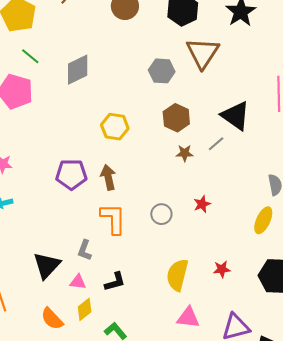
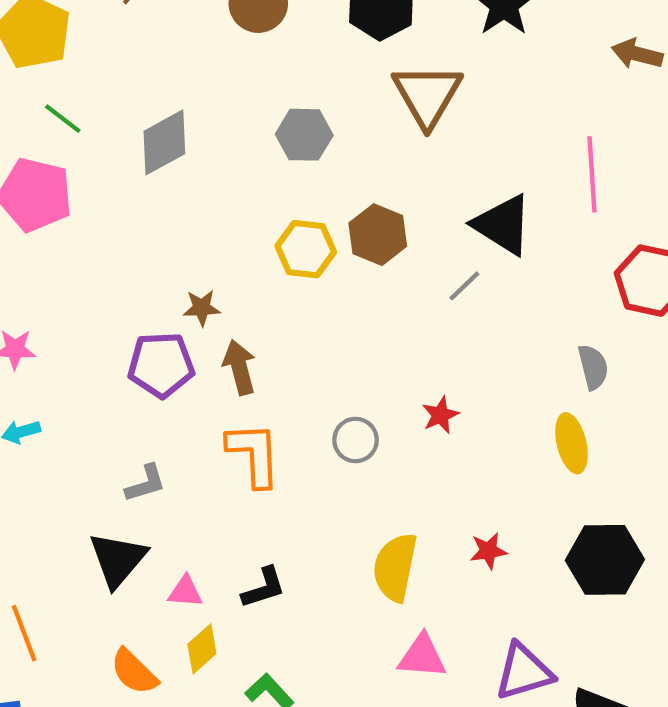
gray hexagon: (162, 71) -> (304, 135), moved
yellow hexagon: (115, 127) -> (306, 249), moved
brown star: (185, 153) -> (202, 308), moved
yellow ellipse: (263, 220) -> (572, 443), turned -36
gray L-shape: (85, 250) -> (146, 483), moved, turned -125

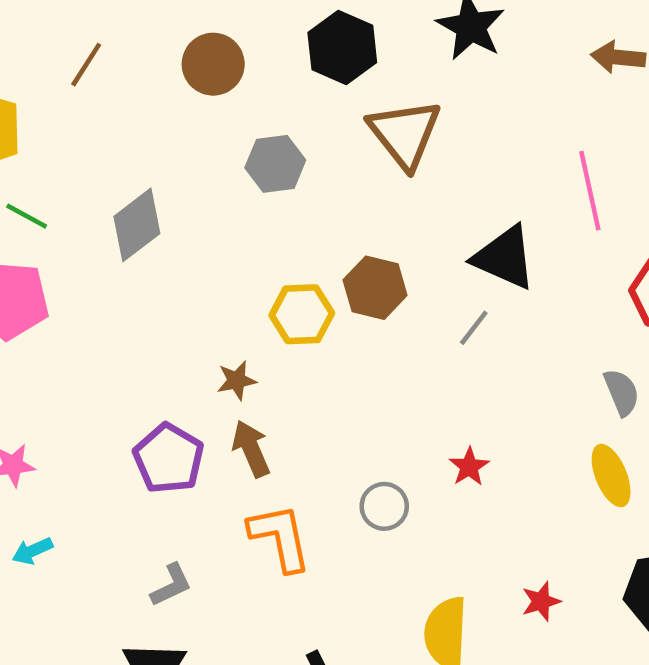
gray hexagon: (304, 135) -> (275, 164), moved
brown star: (202, 308) -> (237, 380), moved
purple pentagon: (161, 365) -> (169, 458), turned -30

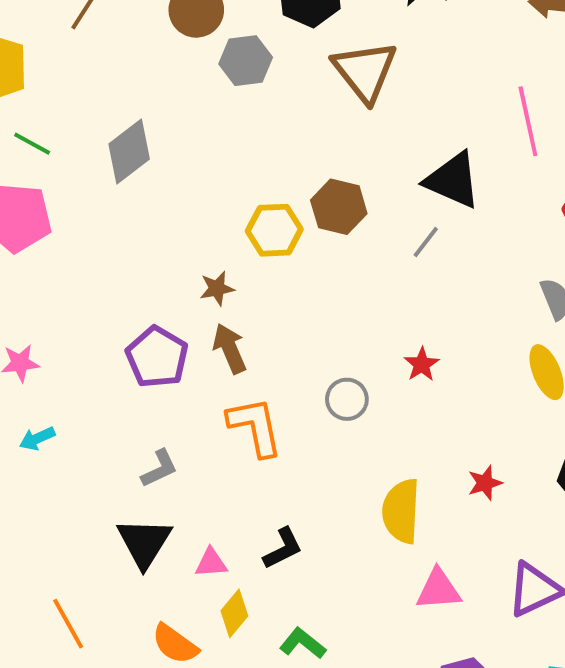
gray hexagon: (275, 164) -> (246, 61), moved

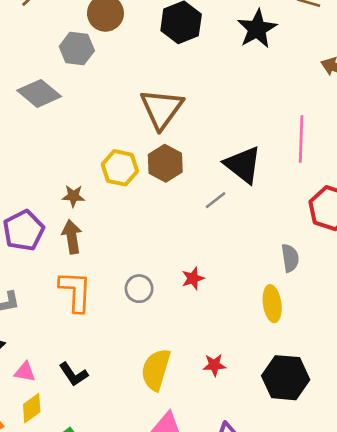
gray hexagon: (246, 61) -> (77, 49), moved
brown triangle: (365, 71) -> (162, 109), moved
gray diamond: (129, 152) -> (39, 93), turned 63
black L-shape: (283, 548) -> (73, 374), turned 68

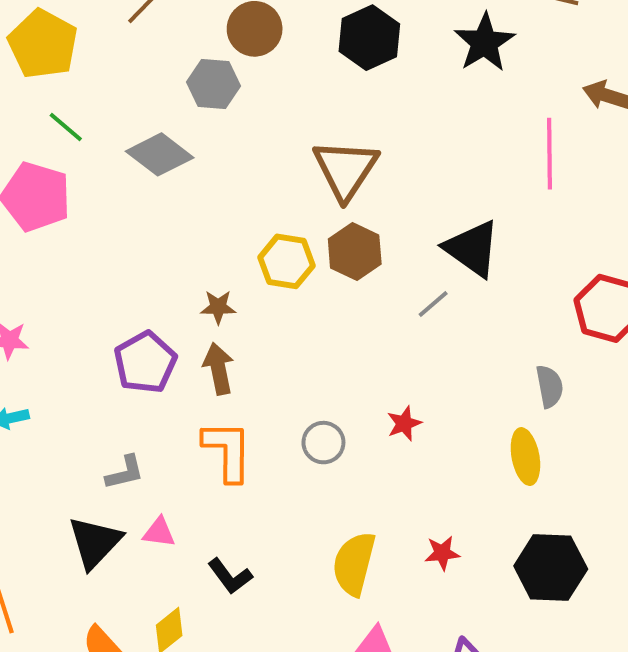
pink line: (301, 139) -> (549, 154), moved
pink triangle: (25, 372) -> (159, 532), moved

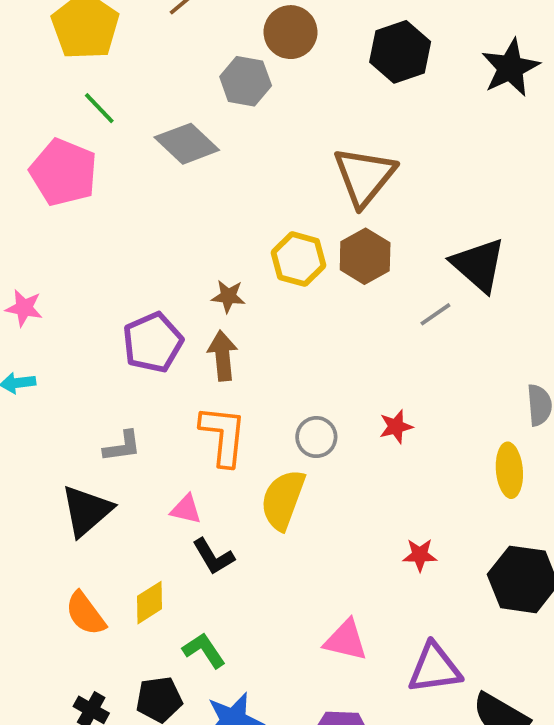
pink triangle: (159, 532) -> (186, 509), moved
yellow semicircle: (354, 564) -> (283, 500), moved

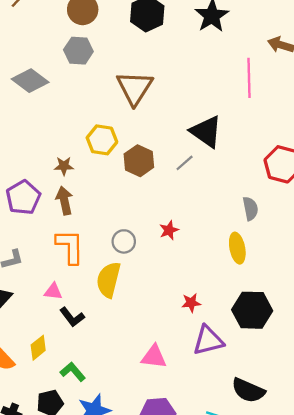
gray hexagon: (246, 81) -> (78, 51), moved
brown hexagon: (365, 256) -> (139, 161), moved
purple triangle: (435, 668) -> (208, 340), moved

